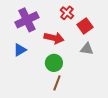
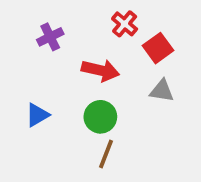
purple cross: (27, 20) -> (50, 37), size x0.6
blue triangle: (20, 50) -> (37, 115), moved

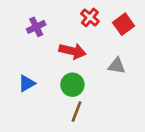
red square: (158, 48) -> (123, 24), moved

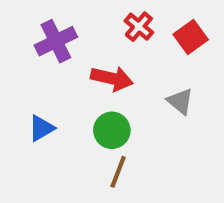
purple cross: (36, 27) -> (56, 41), size x1.4
gray triangle: (117, 66) -> (180, 101), turned 30

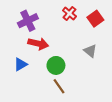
red arrow: (112, 78) -> (38, 44), moved
brown line: (118, 172) -> (59, 86), turned -56

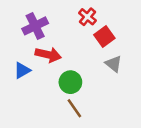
red square: (95, 19) -> (104, 36), moved
blue triangle: (21, 64) -> (22, 70), moved

